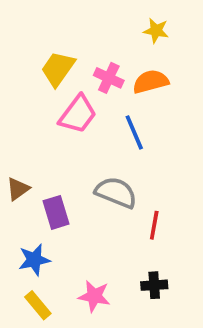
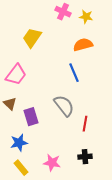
pink cross: (109, 78) -> (63, 12), moved
pink trapezoid: (78, 114) -> (16, 75), moved
brown triangle: (18, 189) -> (10, 104), turned -40
gray semicircle: (116, 192) -> (64, 106), turned 30

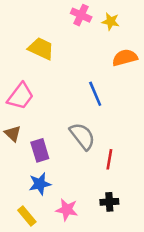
yellow trapezoid: (32, 38) -> (41, 49), turned 80
orange semicircle: (83, 45) -> (125, 58), moved
blue star: (19, 143) -> (40, 184), moved

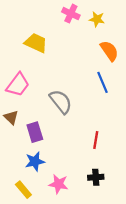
orange semicircle: (125, 58) -> (109, 51), turned 70
blue line: (95, 94) -> (103, 82), moved
gray semicircle: (82, 136) -> (61, 102), moved

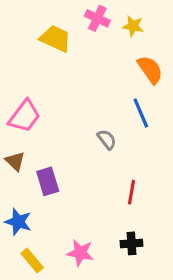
yellow trapezoid: (36, 43) -> (55, 39), moved
gray semicircle: (61, 102) -> (107, 139), moved, size x0.6
blue star: (35, 161) -> (18, 222), moved, turned 30

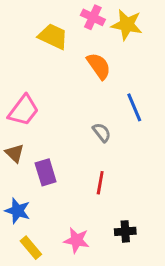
yellow star: (133, 26) -> (127, 25), size x1.5
orange semicircle: (150, 70) -> (99, 66), moved
red line: (132, 192) -> (100, 183), moved

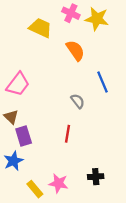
purple rectangle: (46, 172) -> (24, 136), moved
red line: (100, 183) -> (68, 134), moved
blue star: (18, 211) -> (13, 161), turned 30
yellow rectangle: (31, 248) -> (35, 189), moved

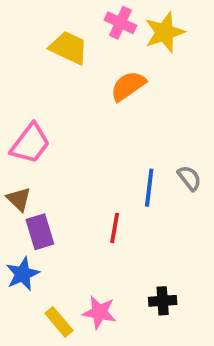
yellow star: (97, 19) -> (165, 32), turned -30
orange semicircle: (75, 50) -> (128, 86), turned -90
blue line: (102, 82) -> (149, 188), moved, turned 30
gray semicircle: (78, 101) -> (189, 178), moved

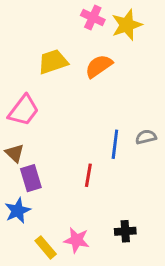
yellow trapezoid: (69, 48) -> (53, 62), moved, turned -44
gray semicircle: (189, 178) -> (146, 137), turned -66

